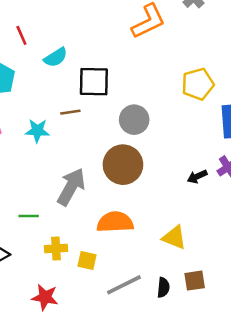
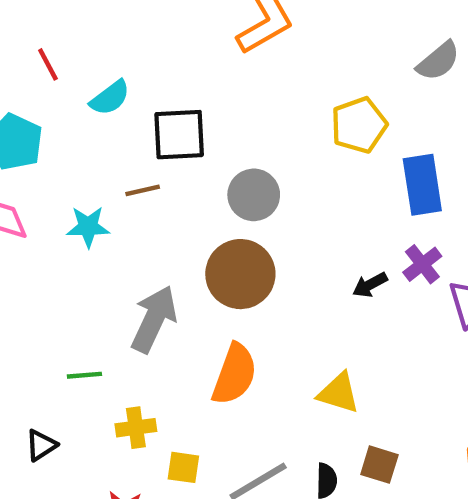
orange semicircle: (115, 222) -> (234, 374), turned 117
yellow square: (87, 261) -> (183, 467), moved
brown square: (195, 281) -> (379, 465), turned 30

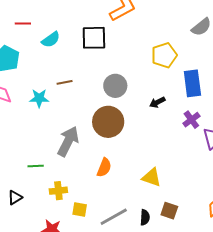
red line: (48, 64) -> (23, 24), turned -63
black square: (179, 135) -> (94, 38), moved
black arrow: (370, 285) -> (157, 102), moved
orange semicircle: (234, 374) -> (104, 168), size x0.7

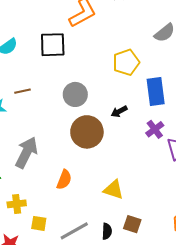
brown circle: (108, 122) -> (87, 132), moved

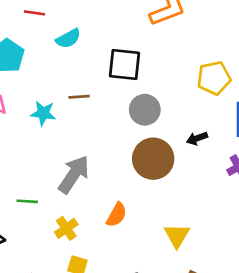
black square: (53, 45) -> (124, 65), moved
yellow triangle: (114, 190) -> (177, 236), turned 35
yellow cross: (17, 204) -> (66, 228), moved, turned -36

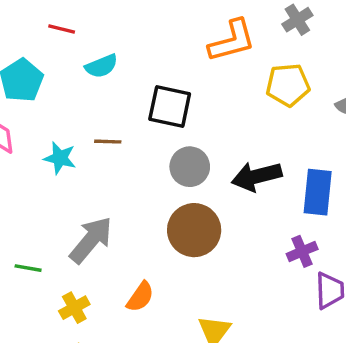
yellow pentagon: (214, 78) -> (288, 85), moved
black arrow: (197, 138) -> (257, 176), moved, size x1.8

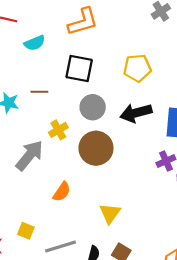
orange L-shape: (232, 41) -> (83, 22), moved
yellow pentagon: (288, 85) -> (137, 68), moved
yellow cross: (74, 308) -> (58, 130), moved

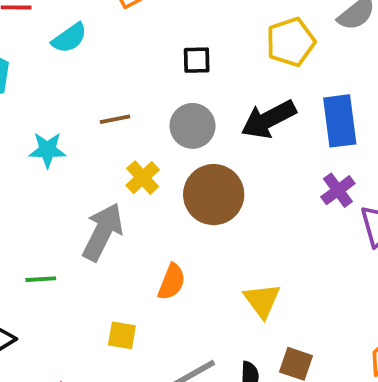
yellow pentagon: (137, 68) -> (291, 42), moved
black square: (79, 69) -> (197, 60), moved, size x0.6
brown line: (39, 92) -> (115, 119), moved
yellow square: (26, 231) -> (122, 335), moved

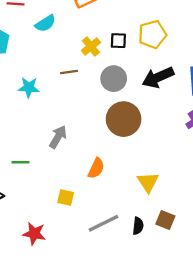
yellow pentagon: (291, 42) -> (152, 34), moved
yellow cross: (143, 178) -> (91, 47), moved
gray arrow: (103, 232) -> (58, 137), size x0.7

